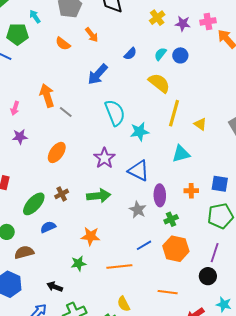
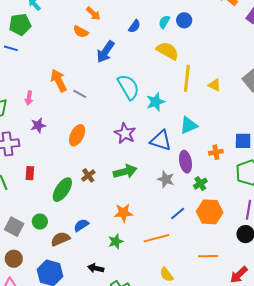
orange semicircle: (63, 44) -> (81, 32), moved
cyan triangle: (181, 154) -> (189, 125), moved
blue semicircle: (48, 227) -> (81, 225), moved

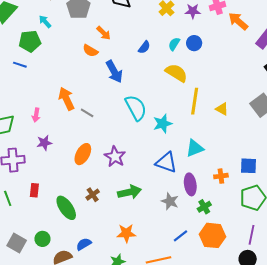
blue arrow: (105, 52) -> (114, 72), turned -65
purple star: (125, 133) -> (115, 157), moved
green ellipse: (62, 190) -> (66, 208), turned -70

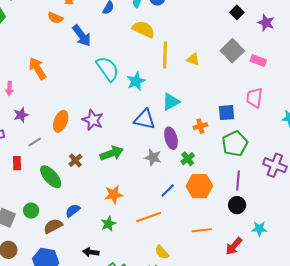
gray line: (87, 113) -> (35, 142), moved, turned -56

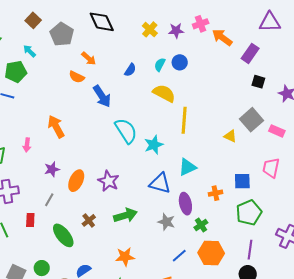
black square: (237, 12) -> (258, 82), turned -32
yellow triangle: (193, 59) -> (230, 136), moved
purple star: (21, 115) -> (52, 169), moved
gray line: (35, 142) -> (49, 200), turned -32

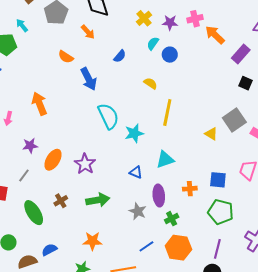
orange arrow: (89, 58) -> (88, 32), moved
cyan semicircle: (160, 65) -> (153, 43), moved
yellow semicircle: (164, 93) -> (151, 83), size x0.6
blue triangle: (160, 183) -> (136, 172), size x0.6
green pentagon: (249, 213) -> (221, 212), turned 30

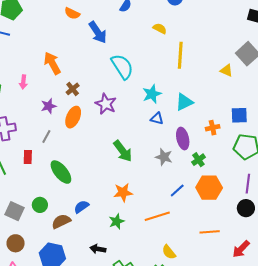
cyan star: (134, 133) -> (152, 94), moved
purple star: (85, 164) -> (106, 104), moved
green arrow: (98, 200) -> (123, 151), turned 70
brown cross: (61, 201) -> (73, 89), moved

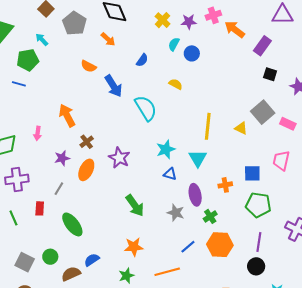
yellow line: (180, 55) -> (208, 126), moved
cyan semicircle: (122, 67) -> (146, 108), moved
cyan triangle: (184, 102) -> (198, 158), turned -36

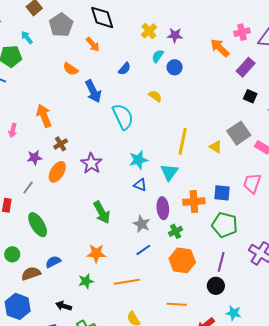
pink cross: (213, 15) -> (242, 32), moved
orange cross: (225, 185) -> (194, 202), size x1.5
blue line: (188, 247) -> (143, 250), moved

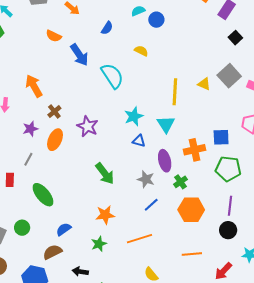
cyan semicircle: (158, 56) -> (138, 11), turned 40
black square: (250, 96) -> (235, 38), turned 32
yellow triangle: (216, 147) -> (204, 84), moved
brown semicircle: (31, 274) -> (52, 252), moved

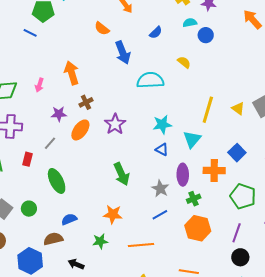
cyan semicircle: (112, 76) -> (150, 80), turned -72
blue square: (221, 137) -> (237, 153), moved, turned 36
black circle: (228, 230) -> (240, 257), moved

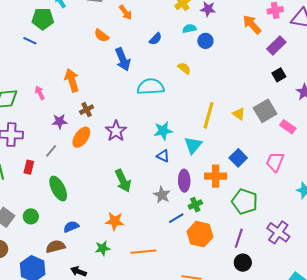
pink arrow: (39, 85) -> (40, 93), turned 136
blue line: (160, 215) -> (176, 218), moved

